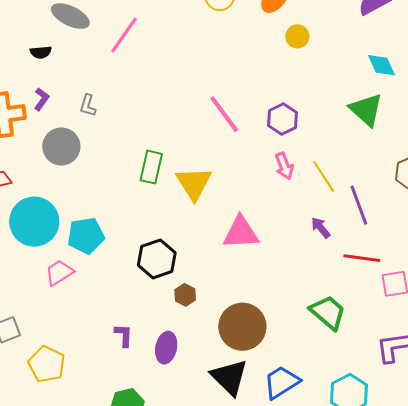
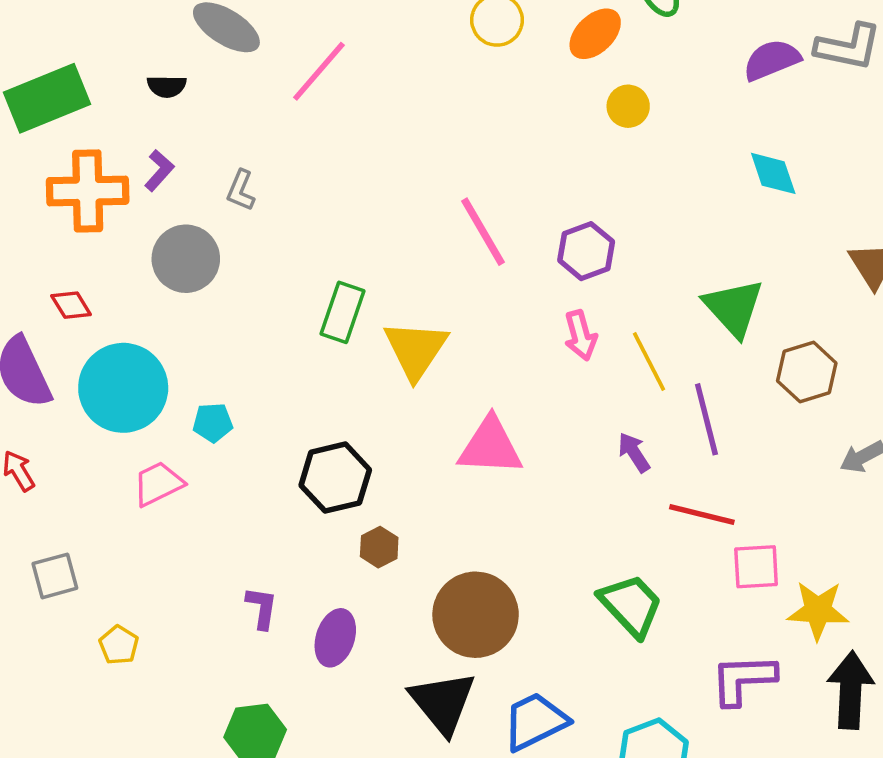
green triangle: (366, 110) -> (734, 308), moved
cyan pentagon: (86, 236) -> (213, 423), size x0.6
yellow pentagon: (47, 364) -> (119, 645), size x0.6

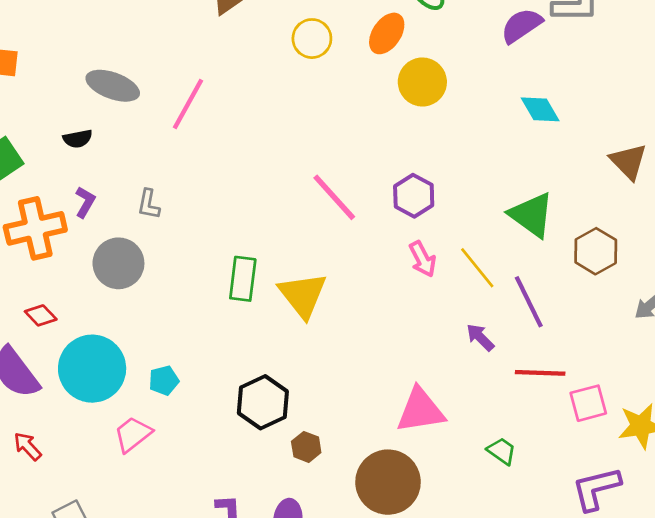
yellow circle: (628, 106) -> (422, 82), size x1.5
pink triangle: (490, 446) -> (420, 410), moved
green trapezoid: (631, 605) -> (502, 451), size x0.6

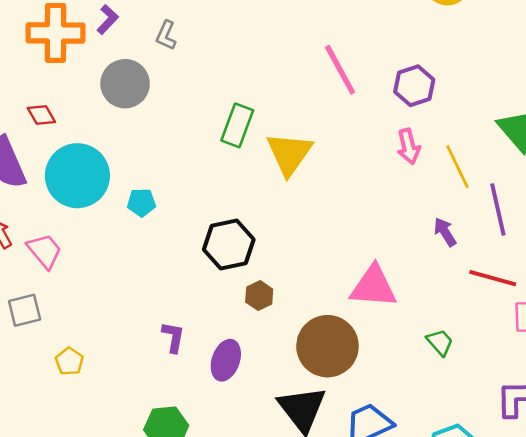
pink trapezoid: (133, 434) -> (44, 251), moved, turned 75

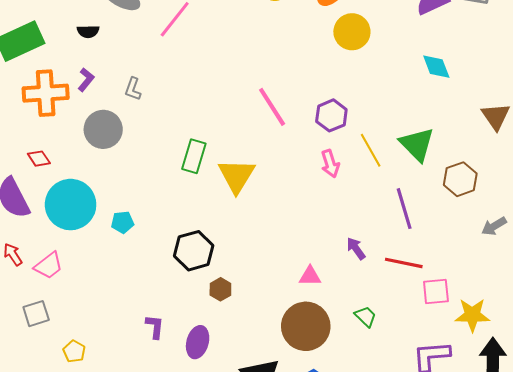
yellow line: (458, 167) -> (371, 150), moved
purple arrow: (445, 232) -> (356, 248), moved
pink trapezoid: (44, 251) -> (49, 266), turned 96
pink triangle: (373, 287) -> (310, 276), size x0.6
brown circle: (327, 346) -> (306, 326), moved

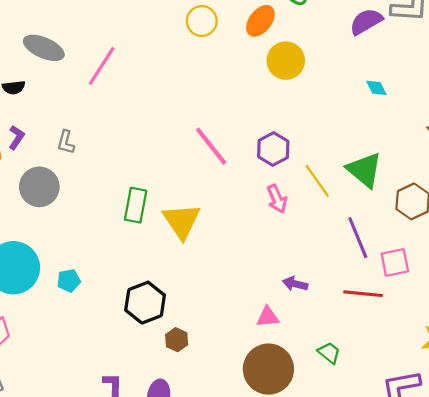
cyan diamond: (436, 67) -> (376, 88), size x0.7
purple arrow: (356, 248) -> (295, 284), moved, turned -35
pink square: (436, 291) -> (395, 263), moved

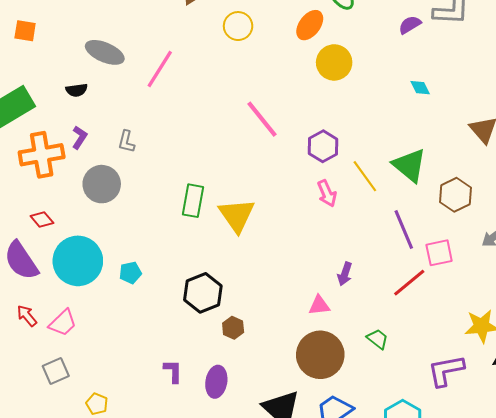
yellow circle: (202, 21) -> (238, 26), moved
purple semicircle: (366, 21) -> (410, 25), size x0.7
pink line: (211, 146) -> (262, 119), moved
purple arrow: (295, 284) -> (345, 274), turned -85
red line: (363, 294) -> (409, 283), turned -45

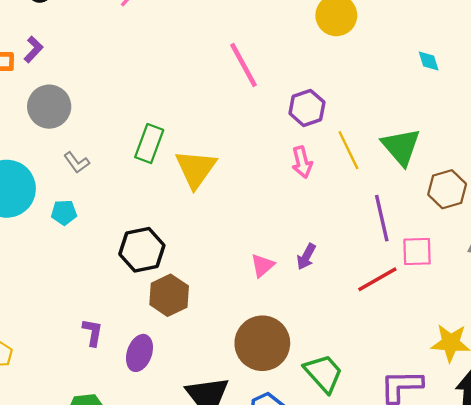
gray L-shape: (126, 142) -> (77, 163), moved, turned -60
pink triangle: (319, 305) -> (262, 265), moved, turned -45
brown hexagon: (233, 328) -> (169, 295), size x1.6
green trapezoid: (378, 339) -> (324, 373), moved, size x1.6

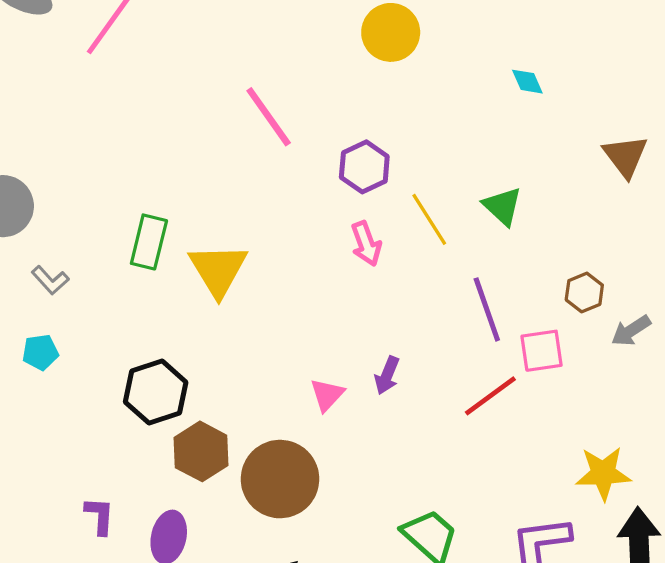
green triangle: (401, 147) -> (502, 206), size x0.7
brown hexagon: (447, 189) -> (584, 293), moved, size x0.7
brown circle: (262, 343) -> (280, 479), moved

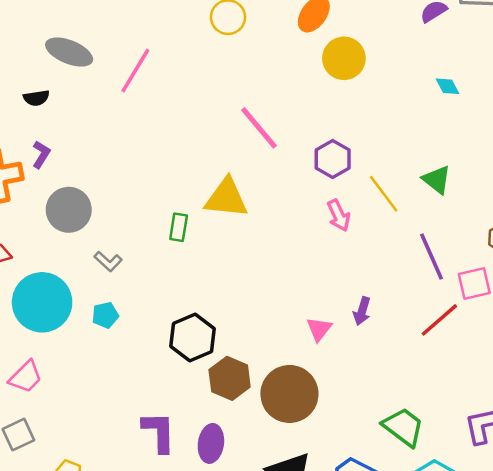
green rectangle: (149, 242) -> (179, 227), size x0.7
yellow triangle: (218, 270) -> (226, 198), moved, turned -48
purple L-shape: (100, 516) -> (159, 432), size x1.5

